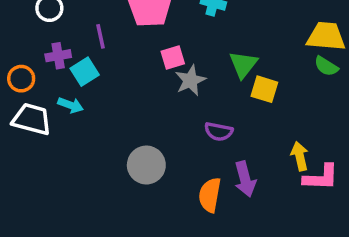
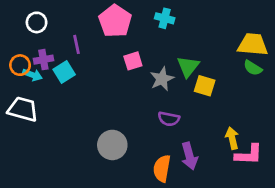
orange circle: (21, 79) -> (20, 65), moved
gray star: (190, 80) -> (162, 79), moved
cyan arrow: (71, 105) -> (32, 75), moved

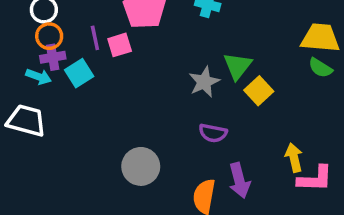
pink square: (133, 61) -> (120, 45), moved
orange circle: (20, 65) -> (49, 36), moved
yellow square: (205, 86) -> (259, 91), turned 30

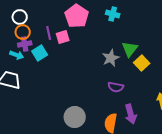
gray circle: (141, 166) -> (75, 117), moved

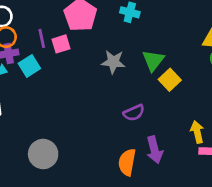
gray star: (111, 58) -> (113, 62), moved, turned 30
purple semicircle: (116, 87) -> (134, 113), turned -35
gray circle: (75, 117) -> (43, 154), moved

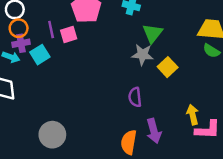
green triangle: (153, 60) -> (153, 33), moved
gray star: (113, 62) -> (143, 55), moved
purple semicircle: (134, 113) -> (135, 97), turned 108

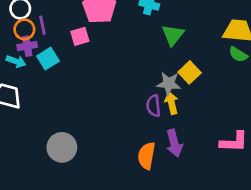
purple line: (51, 29) -> (42, 25), moved
gray star: (143, 55) -> (169, 84), moved
yellow arrow: (193, 115) -> (172, 103), moved

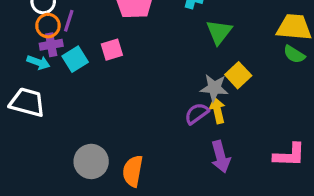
purple line: (42, 25) -> (69, 21), turned 30
pink square: (80, 36) -> (112, 50), moved
purple semicircle: (153, 106) -> (197, 114), turned 60
orange semicircle: (147, 156) -> (133, 171), moved

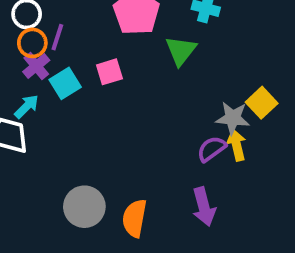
green triangle: (219, 32) -> (181, 51), moved
purple cross: (51, 45) -> (36, 66), turned -30
cyan arrow: (38, 62) -> (27, 106), moved, turned -65
purple arrow: (221, 157) -> (204, 207), moved

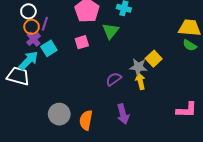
pink square: (109, 72) -> (82, 42), moved
cyan arrow: (27, 106) -> (28, 61), size x1.5
purple semicircle: (212, 149) -> (114, 79), moved

